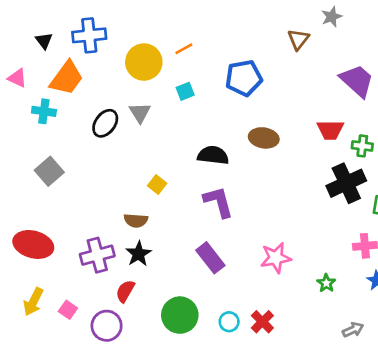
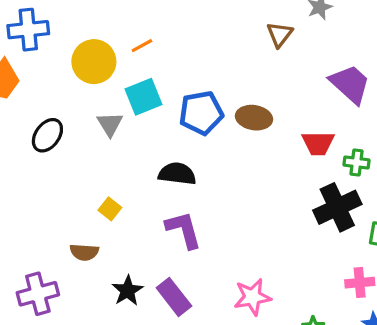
blue pentagon: (244, 78) -> (201, 113), moved
cyan square: (185, 91) -> (144, 97), size x1.6
gray triangle: (140, 113) -> (110, 124), moved
brown ellipse: (264, 138) -> (254, 118), moved
black star: (139, 254) -> (128, 291), moved

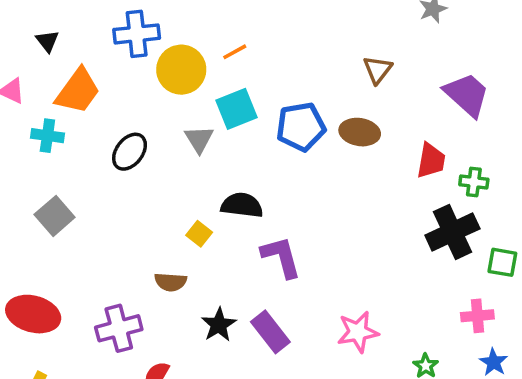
blue cross: (28, 30) -> (137, 34), moved
brown triangle: (280, 34) -> (378, 70), moved
red trapezoid: (318, 143) -> (431, 161), turned -80
black semicircle: (177, 174) -> (242, 205), moved

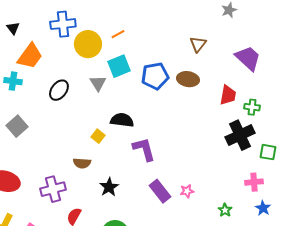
purple rectangle: (270, 332) -> (160, 191), moved
pink star: (358, 332) -> (187, 191), size x0.6

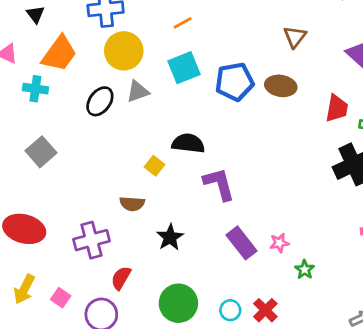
yellow circle: (88, 44) -> (124, 51), moved
gray triangle: (98, 83) -> (138, 92), moved, turned 42
green star: (225, 210) -> (305, 270), moved

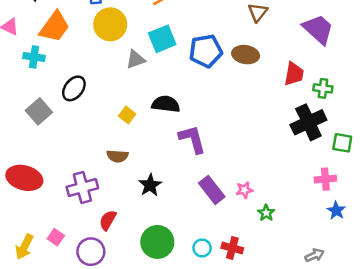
gray triangle: (138, 92) -> (136, 59), moved
black ellipse: (100, 101) -> (74, 88), moved
yellow square: (155, 166) -> (127, 115), moved
yellow arrow: (24, 289) -> (24, 247), moved
red cross: (265, 310) -> (232, 248), turned -30

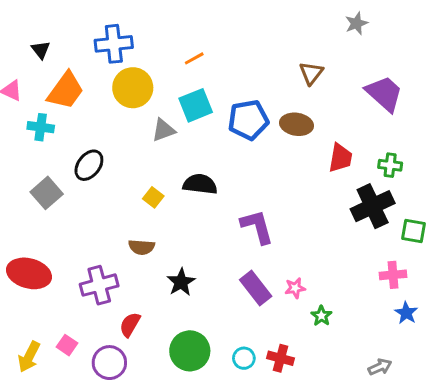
red trapezoid: (294, 74) -> (340, 158), moved
purple L-shape: (192, 139) -> (257, 227), moved

